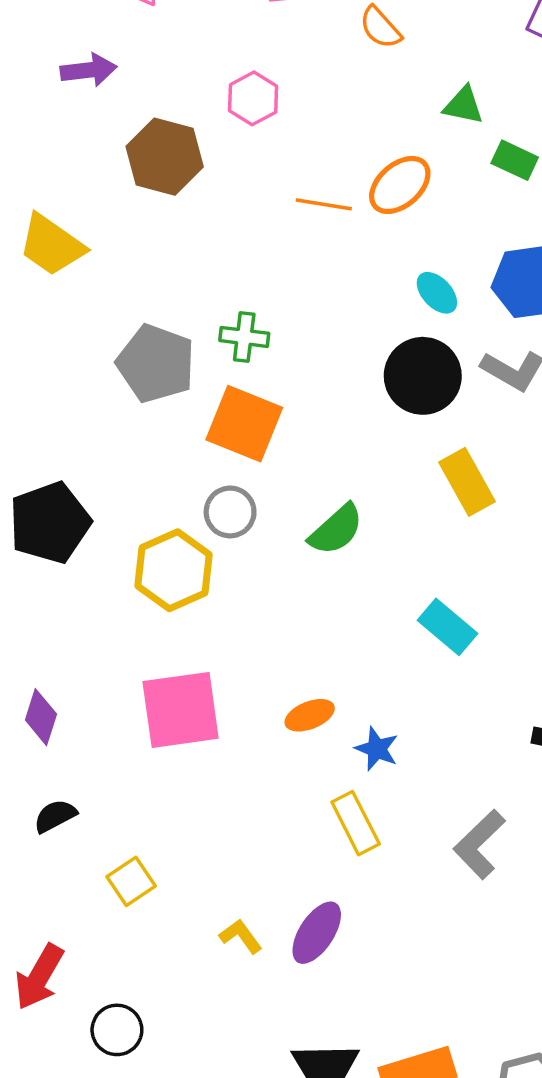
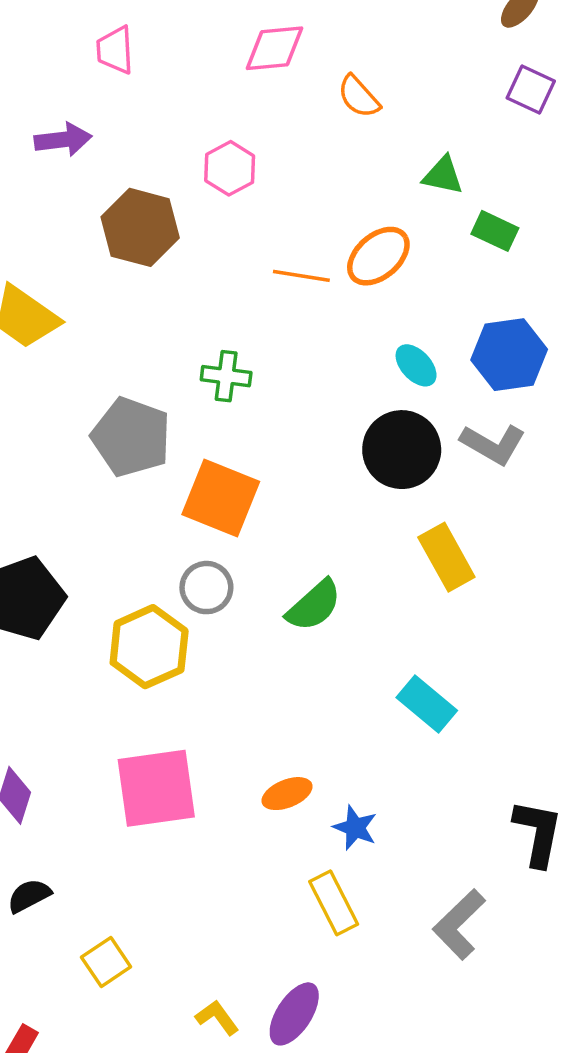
green cross: (244, 337) -> (226, 376), moved

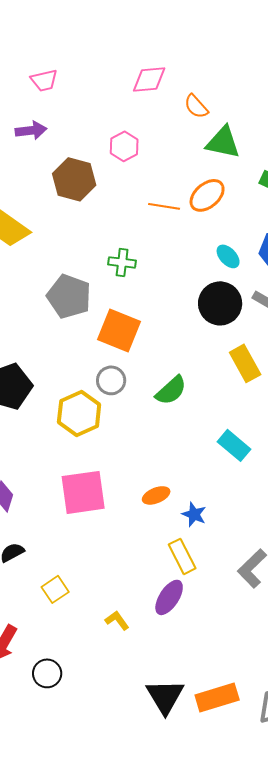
pink trapezoid: (115, 50) -> (44, 80), moved, turned -100
green triangle: (443, 175) -> (223, 142), moved, size x1.5
purple ellipse: (294, 1014) -> (169, 597), moved

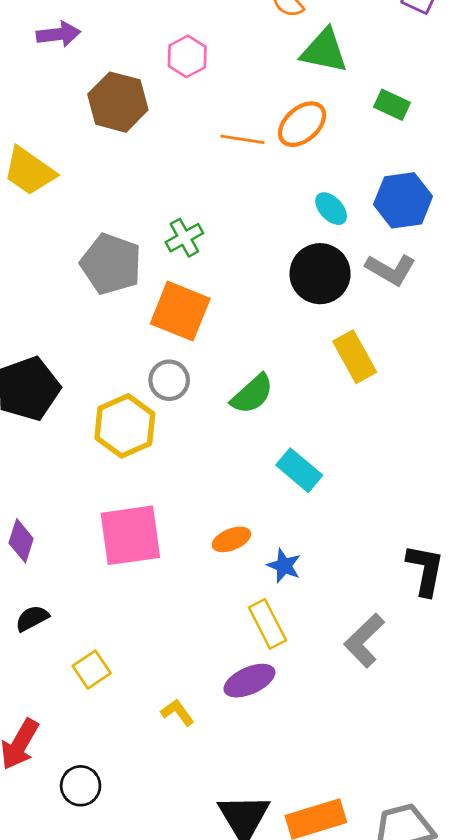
green cross: (122, 262) -> (184, 238), moved, turned -36
cyan rectangle: (234, 445) -> (299, 470), moved
purple ellipse: (169, 597) -> (249, 681), turned 33

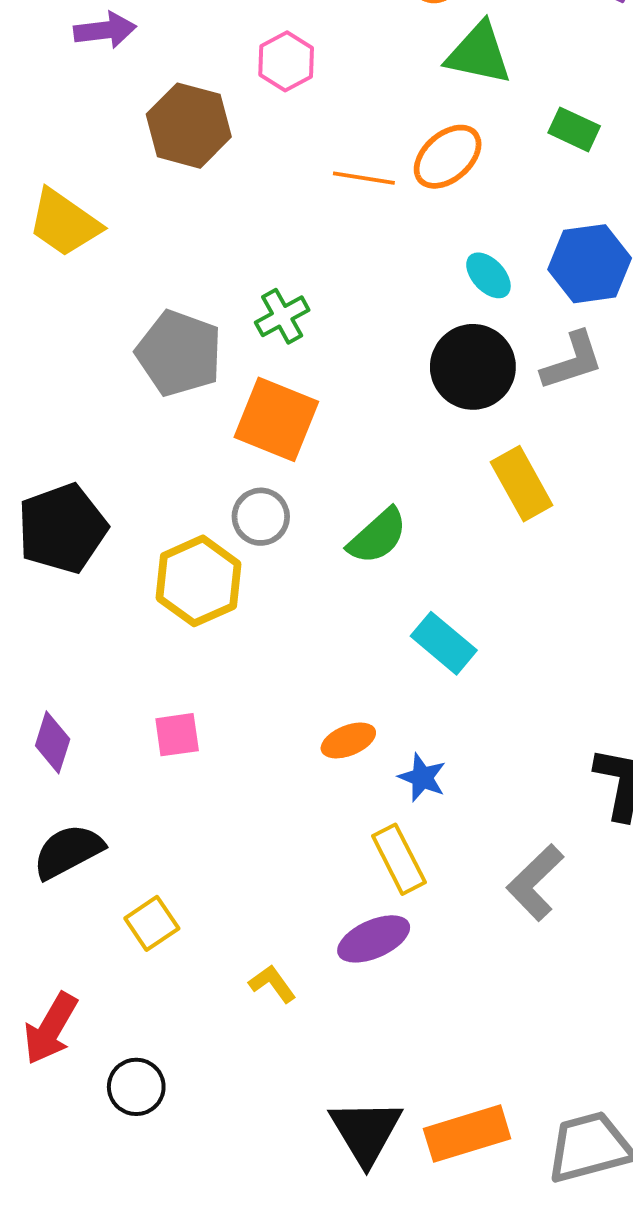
gray L-shape: (391, 269) -> (572, 361), turned -48
pink square: (130, 535) -> (177, 735), moved, size x0.5
black semicircle: (32, 618) -> (68, 851), size x1.5

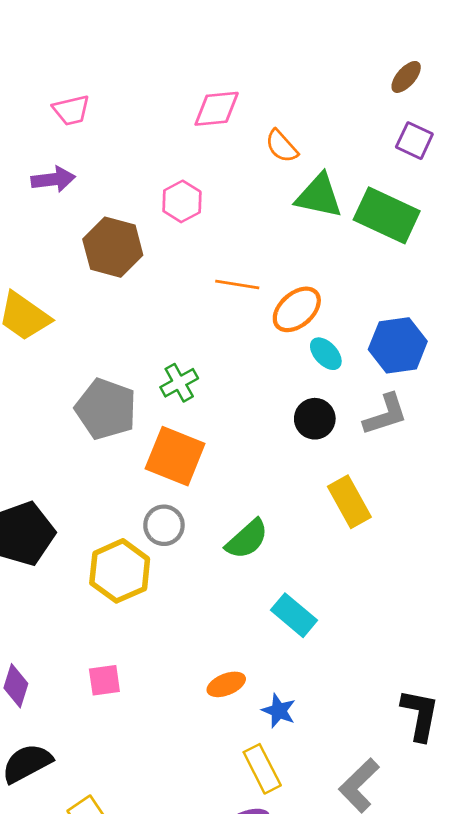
green rectangle: (574, 129) -> (387, 215), moved, size x1.8
orange ellipse: (448, 157) -> (297, 309), moved
black circle: (473, 367) -> (315, 419), size x0.7

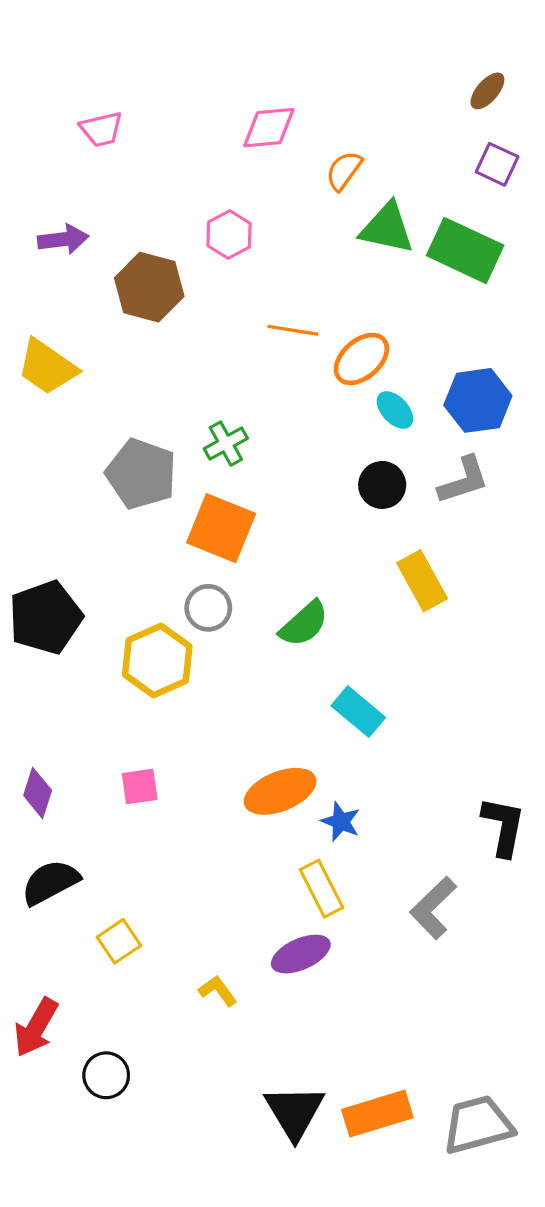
orange semicircle: (282, 146) -> (344, 171), turned 78
purple arrow: (53, 179) -> (63, 239), moved
orange ellipse: (226, 684) -> (280, 791), size x1.6

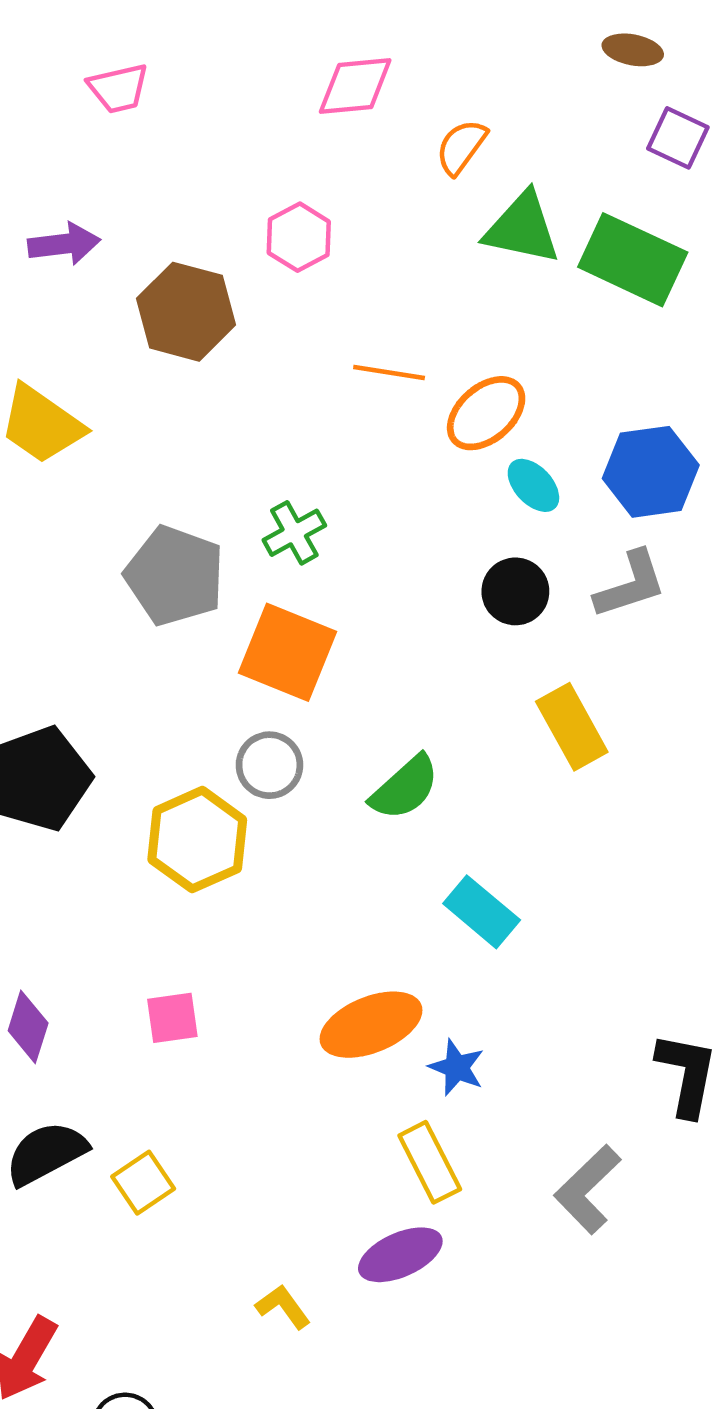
brown ellipse: (487, 91) -> (633, 50), moved, turned 60
yellow square: (119, 941) -> (143, 1183), moved

